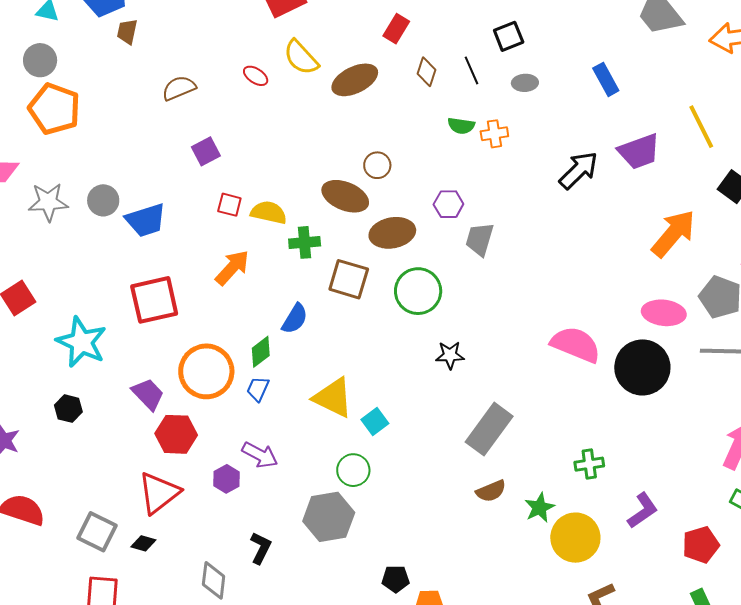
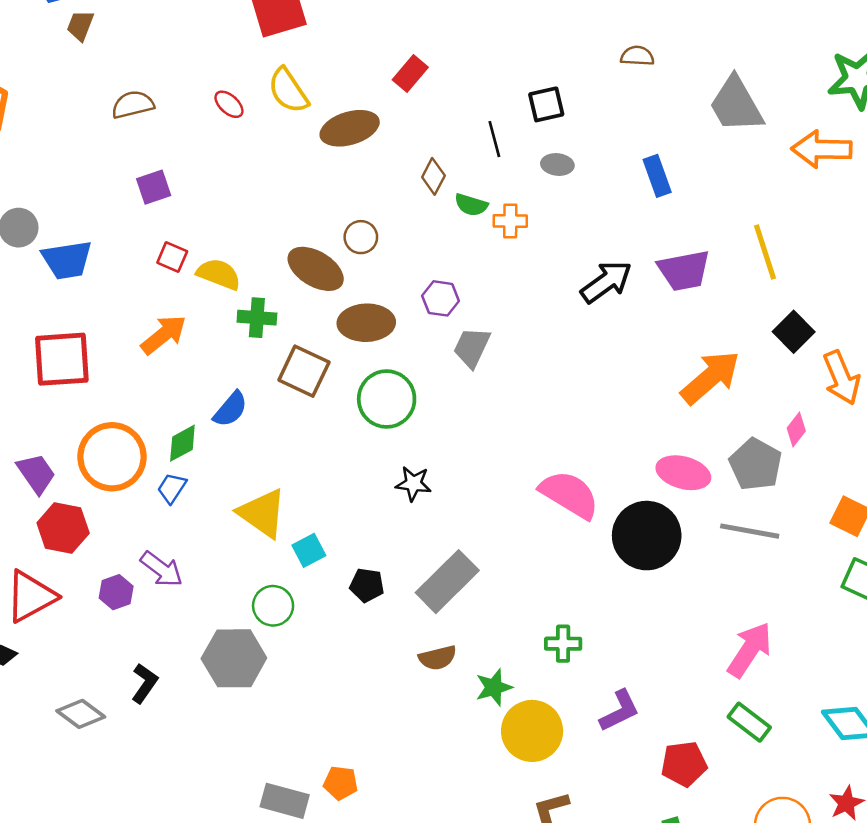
brown diamond: (427, 72) -> (433, 176), moved
black pentagon: (396, 579) -> (367, 585), moved
gray diamond: (214, 580) -> (81, 714), turned -69

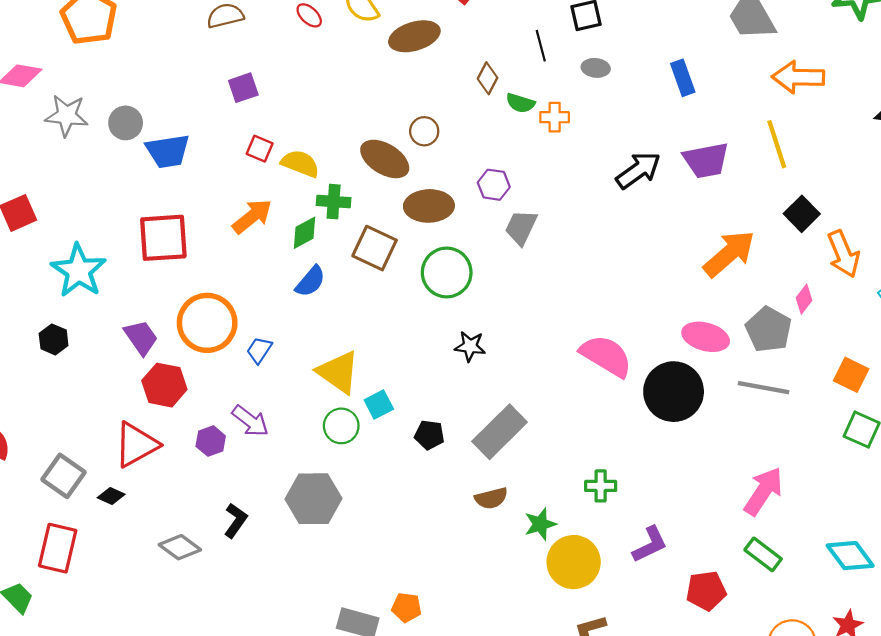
orange arrow: (822, 149) -> (798, 77), moved
green diamond: (182, 443) -> (305, 233), moved
green circle: (273, 606) -> (341, 426), moved

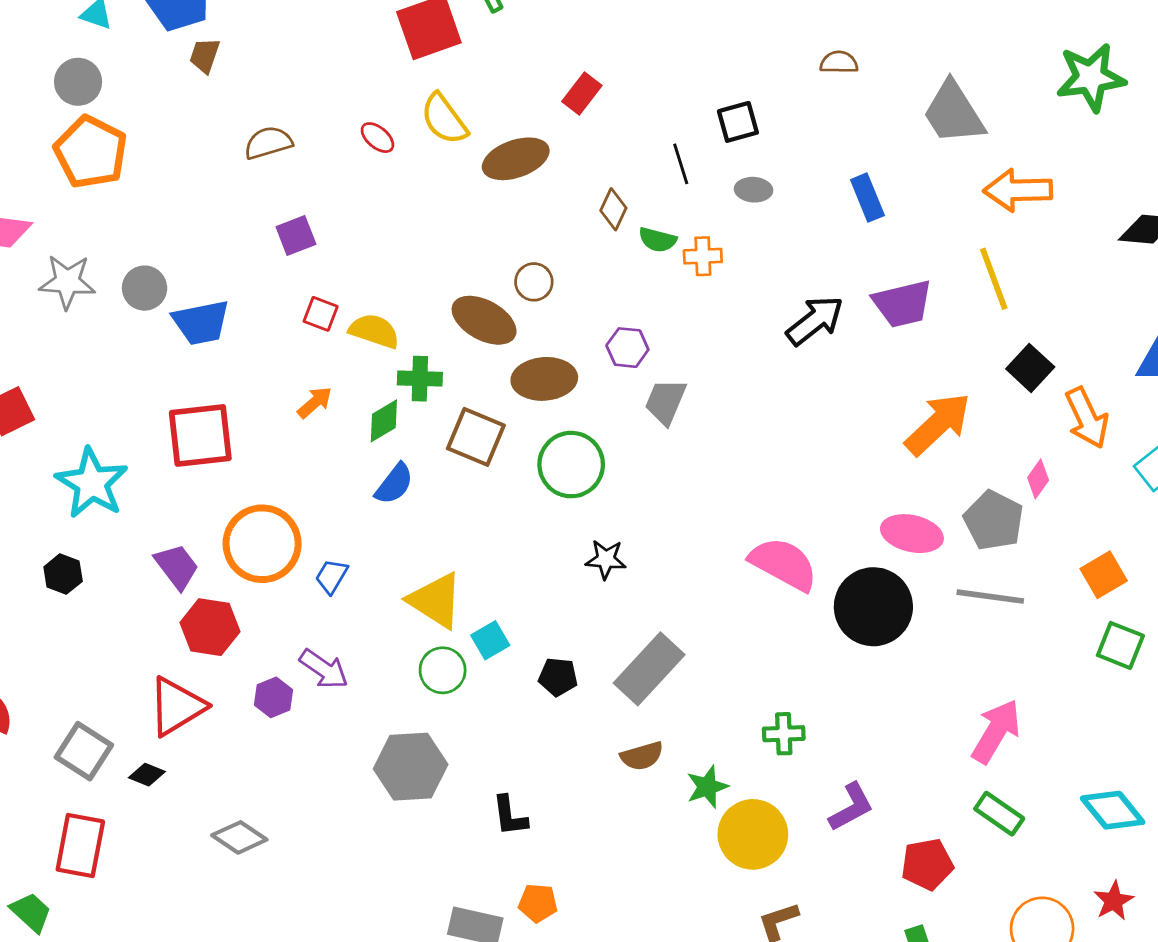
orange arrow: (252, 216) -> (315, 402), size x0.7
orange square: (851, 375) -> (1104, 575), turned 36
black L-shape: (236, 520) -> (510, 816), moved, turned 140

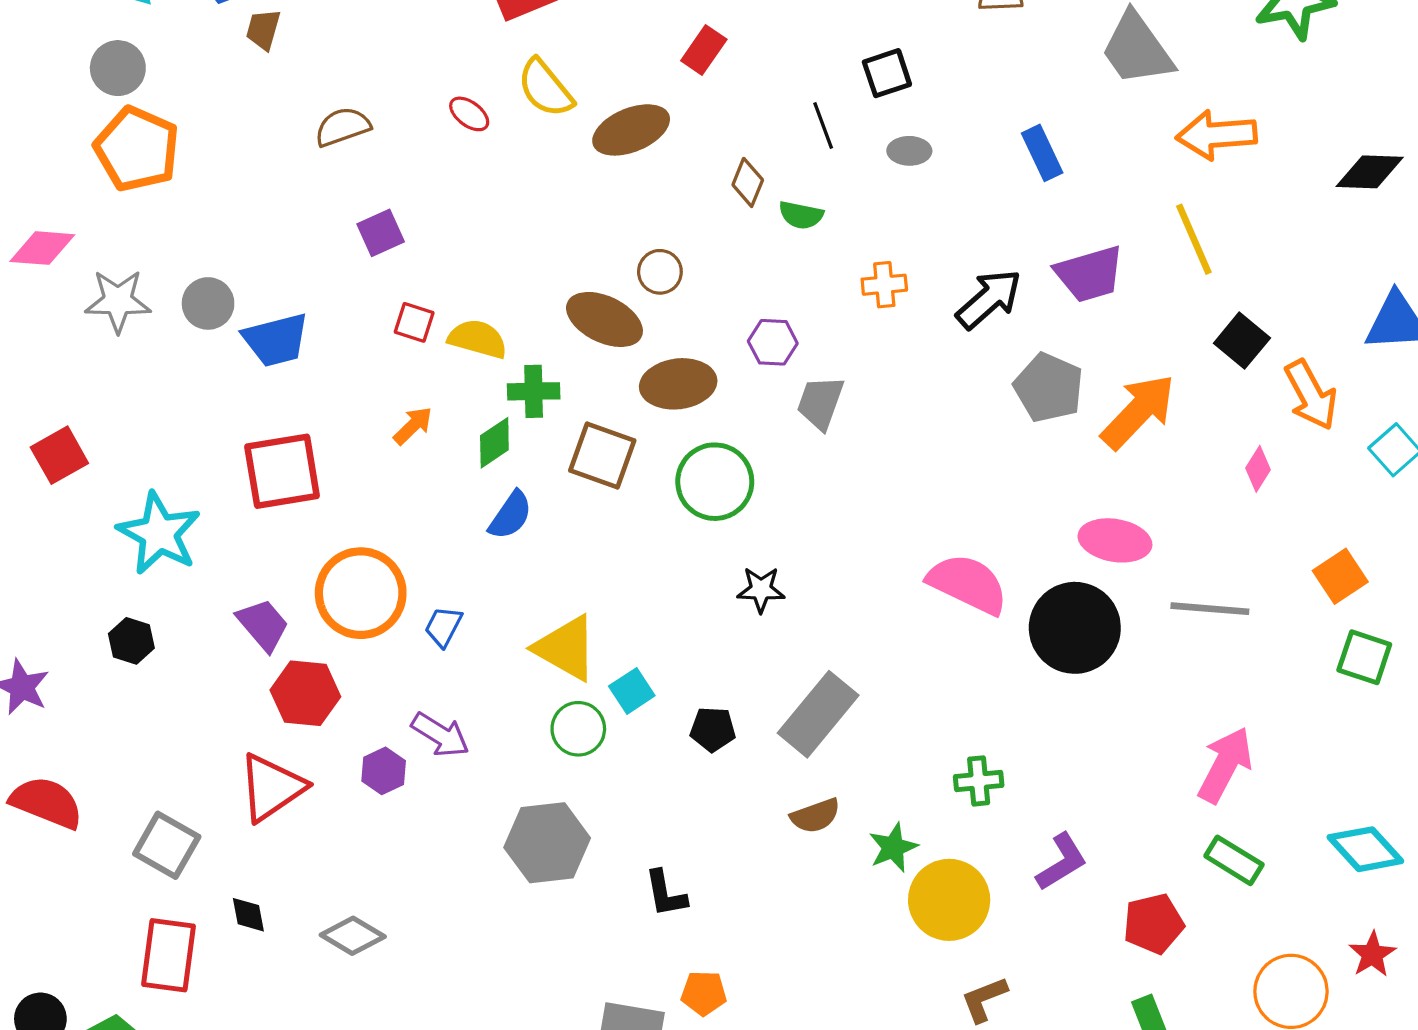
orange cross: (703, 256) -> (884, 285), moved
gray pentagon: (994, 520) -> (1049, 388), moved
black diamond: (147, 775) -> (248, 915), moved, turned 60

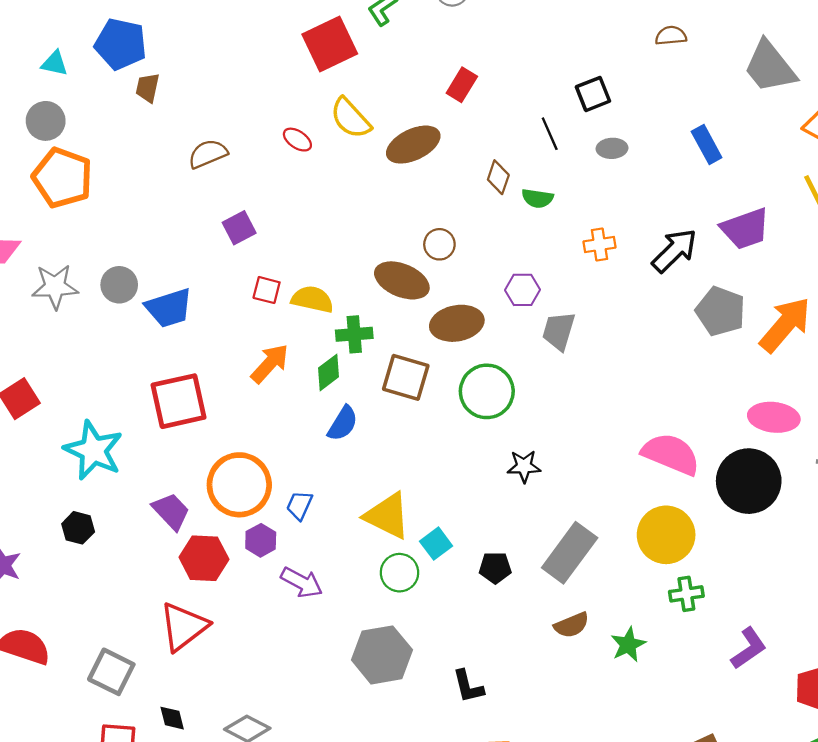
orange arrow: (413, 426) -> (270, 364), size x1.4
purple hexagon: (384, 771) -> (261, 540), moved
yellow circle: (949, 900) -> (666, 535), moved

